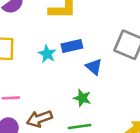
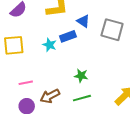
blue triangle: (94, 67) -> (83, 21), moved

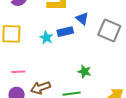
green star: (81, 76) -> (84, 72), moved

